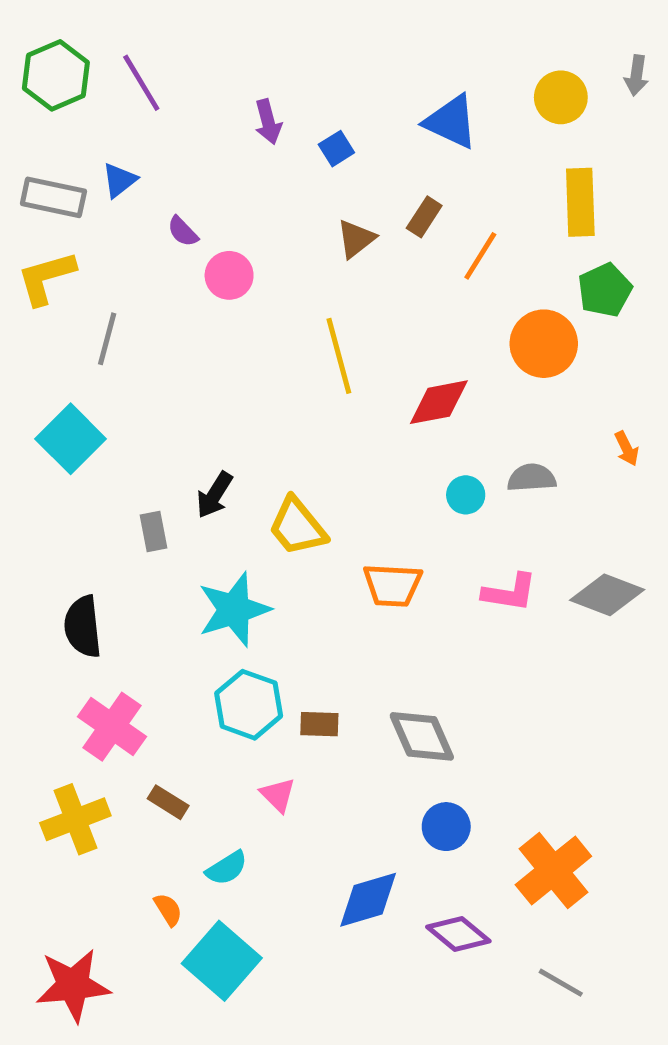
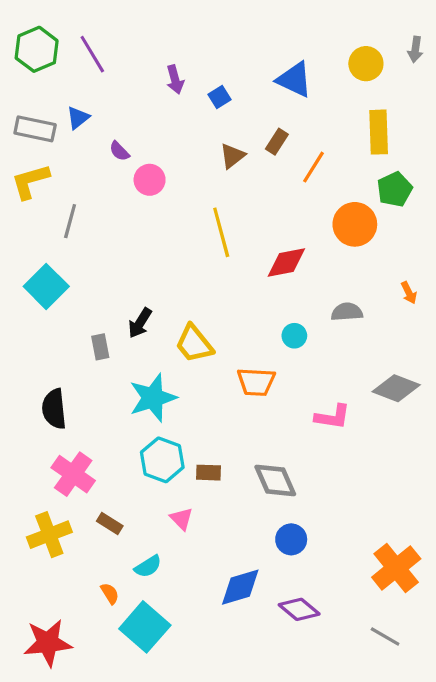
cyan circle: (466, 495) -> (294, 336), moved
pink L-shape: (510, 592) -> (333, 417), moved
orange cross: (553, 870) -> (396, 568), moved
gray line: (561, 983) -> (385, 636), moved

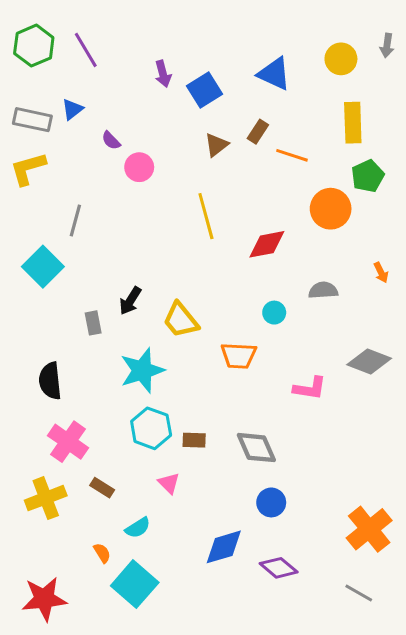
blue square: (220, 97) -> (204, 90), size x1.6
orange line: (313, 167) -> (292, 155), turned 76
gray line: (70, 221) -> (75, 221), moved

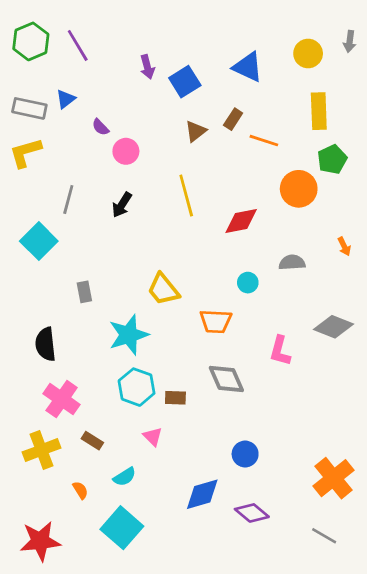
black arrow: (130, 301) -> (122, 205), moved
pink L-shape: (310, 388) -> (280, 351), turned 96
gray diamond: (256, 448) -> (226, 379), moved
orange semicircle: (102, 553) -> (80, 490), moved

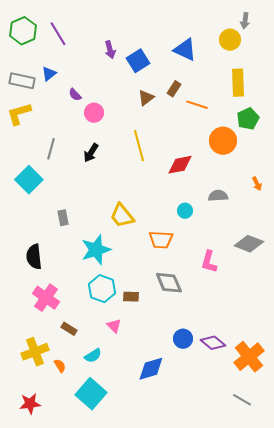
gray arrow: (350, 41) -> (245, 21), moved
yellow cross: (41, 450) -> (35, 352), moved
purple diamond: (252, 513) -> (213, 343), moved
red star: (40, 541) -> (30, 404), size x0.7

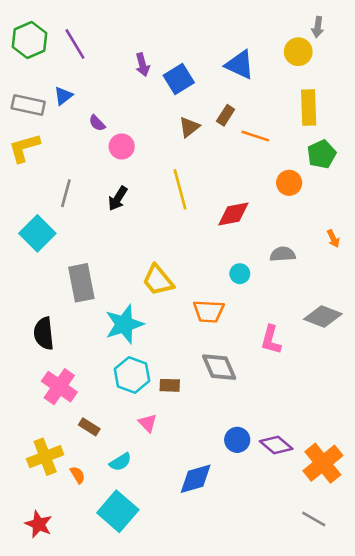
orange circle: (223, 141) -> (289, 183), size x0.7
gray rectangle: (63, 218) -> (81, 283), size x1.8
red star: (30, 404) -> (39, 524), turned 30

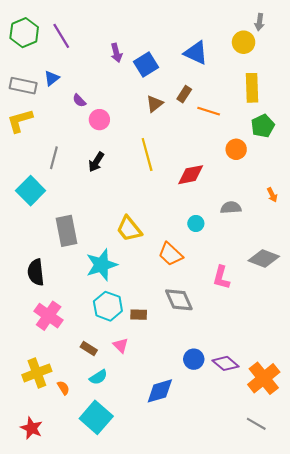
orange trapezoid: (209, 311) -> (170, 254), turned 40
brown rectangle: (89, 427) -> (89, 349), moved

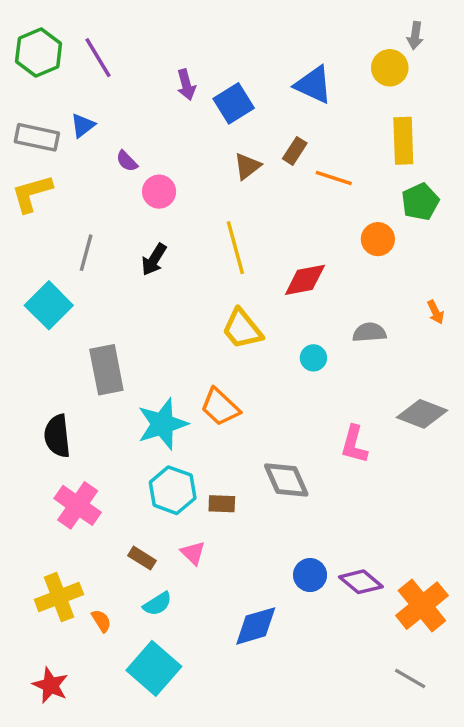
yellow trapezoid: (129, 229) -> (242, 329), moved
orange trapezoid: (170, 254) -> (220, 407), moved

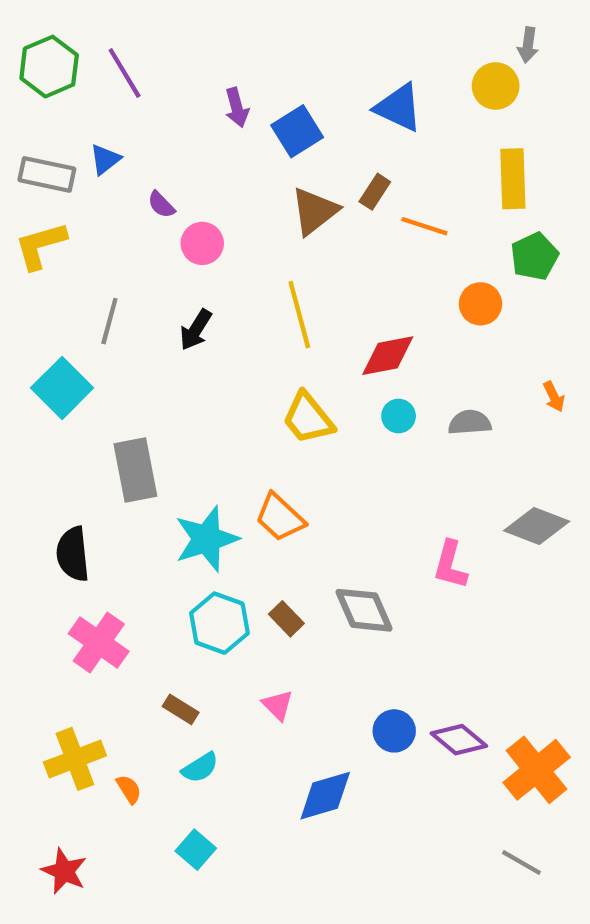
brown triangle: (247, 166) -> (314, 211), size x1.4
cyan circle: (313, 358) -> (399, 416), moved
brown rectangle: (222, 504) -> (286, 619), moved, turned 44
pink triangle: (193, 553) -> (278, 705), moved
cyan square: (154, 668) -> (196, 850), size x0.6

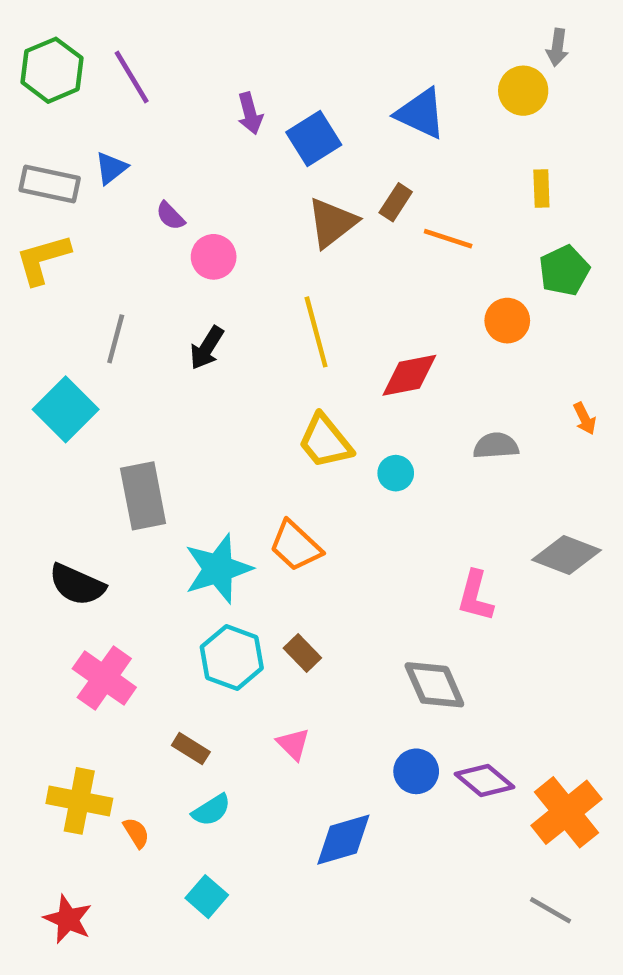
yellow rectangle: (513, 179) -> (541, 189), size x0.6
cyan circle: (399, 416) -> (396, 473), moved
black semicircle: (73, 554) -> (77, 585), turned -60
gray diamond: (364, 610) -> (434, 685), moved
yellow cross: (75, 759) -> (79, 801), turned 32

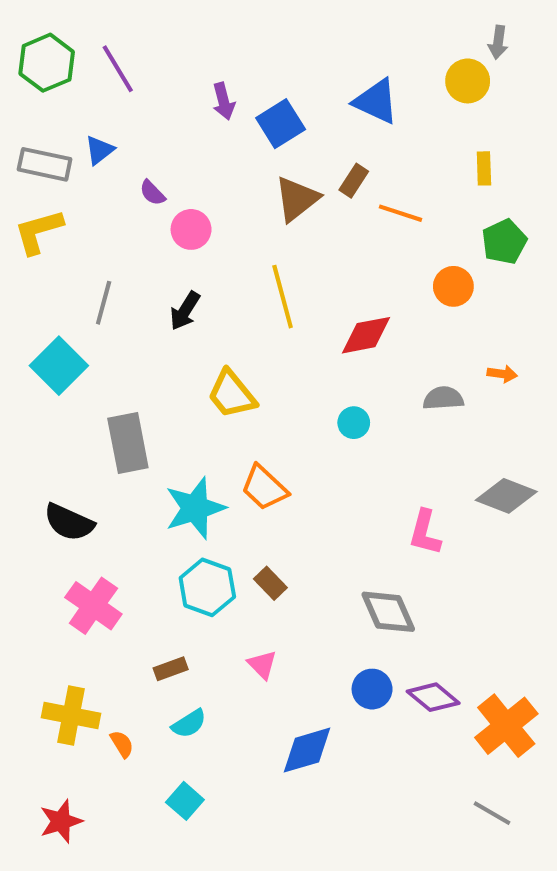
orange arrow: (585, 418) -> (502, 374), moved, turned -56
yellow trapezoid: (325, 441) -> (232, 394), moved
brown rectangle: (191, 749) -> (171, 669), turned -52
red star: (68, 919) -> (61, 821), turned 30

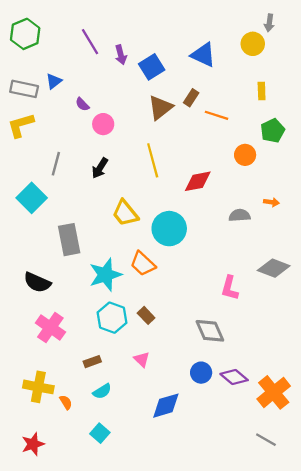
purple line: (118, 69) -> (90, 42), moved
cyan circle: (354, 423) -> (169, 229), moved, size x2.0

